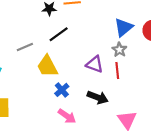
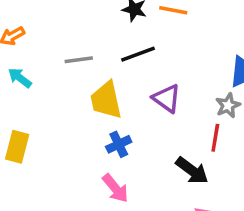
purple triangle: (95, 64) -> (167, 98), moved
black arrow: (98, 97) -> (192, 171), moved

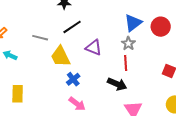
gray line: (79, 60) -> (40, 38), turned 35

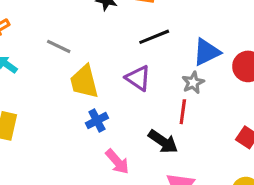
black line: (72, 27) -> (154, 37), moved
pink arrow: (77, 104) -> (117, 162), moved

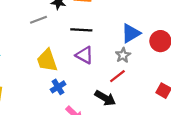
black line: (154, 37) -> (81, 30), moved, turned 30
gray line: (59, 46) -> (38, 20), moved, turned -42
red line: (183, 112) -> (117, 76), turned 49

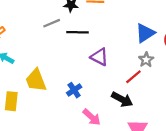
black line: (81, 30) -> (77, 32), moved
gray star: (123, 55) -> (146, 60), moved
yellow trapezoid: (47, 60) -> (36, 80), moved

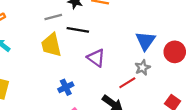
blue triangle: (145, 33) -> (145, 41), turned -30
yellow trapezoid: (36, 80) -> (51, 45), moved

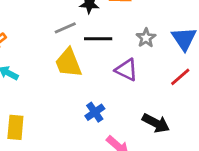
gray star: (143, 67) -> (146, 38), moved
red line: (127, 83) -> (180, 77), moved

